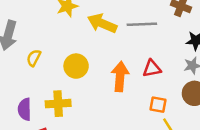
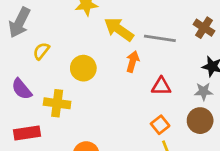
orange arrow: (120, 76) -> (133, 62), moved, size x0.7
orange square: (158, 105) -> (160, 125), turned 30
purple semicircle: (25, 109) -> (22, 89), moved, turned -50

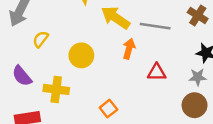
orange square: (160, 125) -> (108, 109), moved

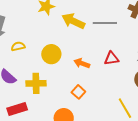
yellow semicircle: (41, 39) -> (18, 46), turned 48
orange arrow: (129, 49) -> (82, 63), moved, turned -77

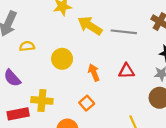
orange arrow: (82, 63) -> (94, 73), turned 42
yellow cross: (36, 83) -> (42, 100), moved

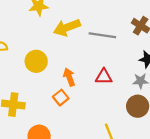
yellow arrow: (90, 26) -> (67, 27), turned -55
orange square: (87, 103) -> (61, 98), moved

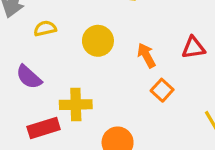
orange square: (61, 98) -> (162, 90), moved

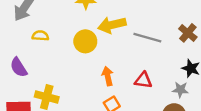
yellow circle: (98, 41) -> (85, 41), moved

